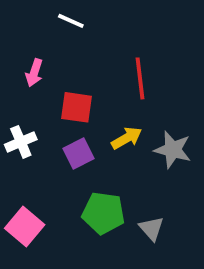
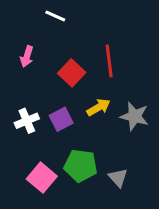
red square: (77, 107) -> (72, 73), moved, turned 35
white cross: (21, 142) -> (27, 121), moved
pink square: (25, 227) -> (42, 178), moved

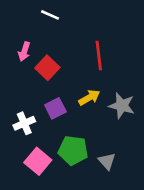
red square: (72, 73) -> (47, 68), moved
white cross: (27, 121) -> (24, 123), moved

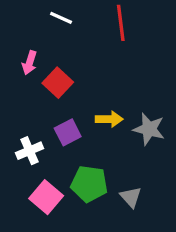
red line: (99, 56) -> (121, 23), moved
yellow arrow: (89, 98) -> (109, 119), turned 30

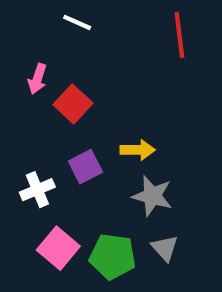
red line: (121, 23) -> (179, 35), moved
gray star: (149, 129) -> (152, 196), moved
green pentagon: (89, 184) -> (113, 256), moved

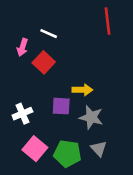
white line: (77, 22) -> (49, 34), moved
purple square: (85, 167) -> (61, 106), moved, turned 30

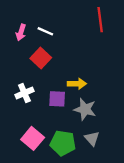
pink arrow: (22, 47) -> (21, 32), moved
white cross: (22, 114) -> (24, 93), moved

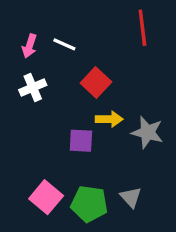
red square: (41, 58) -> (96, 83), moved
white cross: (24, 93) -> (33, 88), moved
gray star: (85, 109) -> (147, 132), moved

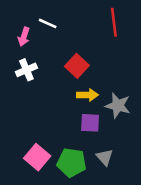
white line: (64, 44) -> (48, 23), moved
purple square: (81, 141) -> (90, 123), moved

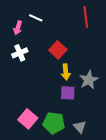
yellow arrow: (87, 95) -> (66, 72), turned 84
gray star: (118, 106) -> (89, 80), turned 30
gray triangle: (105, 157) -> (80, 127), moved

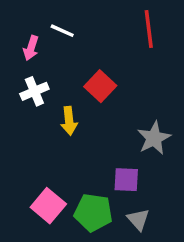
yellow arrow: (66, 72) -> (69, 121), moved
purple square: (68, 93) -> (126, 180), moved

